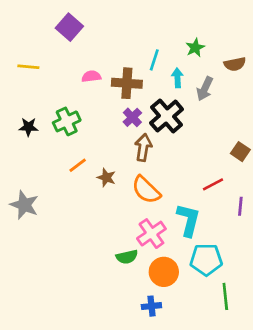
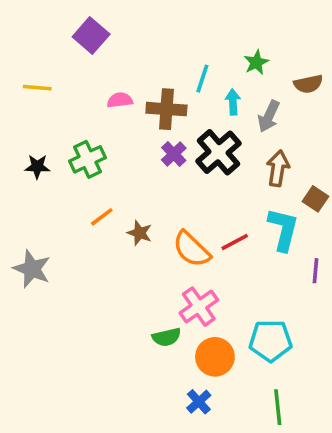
brown arrow: (143, 147) -> (278, 168), moved
red line: (213, 184) -> (235, 242), moved
cyan L-shape: (188, 220) -> (283, 229), moved
green line: (225, 296) -> (278, 407), moved
blue cross: (151, 306) -> (199, 402), turned -36

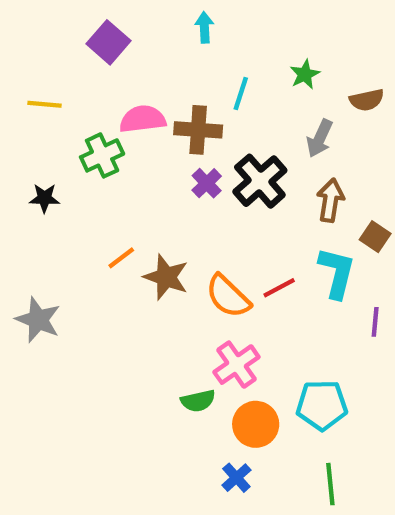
pink semicircle: (120, 100) -> (143, 119), size x1.5
cyan arrow: (233, 102) -> (204, 27), moved
green cross: (88, 159) -> (102, 155), moved
brown star: (140, 233) -> (166, 277), size x1.5

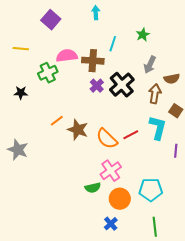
brown semicircle: (367, 100) -> (172, 79), moved

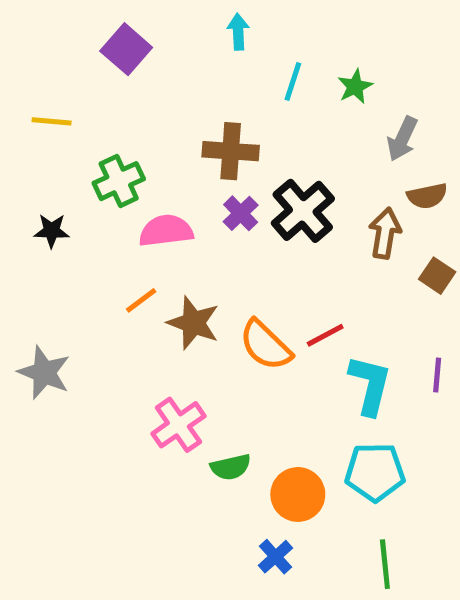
cyan line: (113, 44) -> (293, 82), moved
pink semicircle: (67, 56) -> (166, 231), moved
gray arrow: (150, 65) -> (402, 139), moved
cyan L-shape: (158, 128) -> (370, 385), moved
pink cross: (111, 171) -> (178, 425), moved

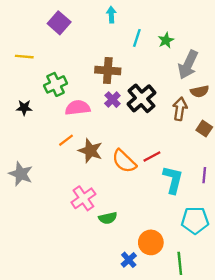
gray arrow: (402, 139) -> (188, 65), size x1.4
cyan pentagon: (375, 472) -> (195, 220), moved
orange circle: (298, 494) -> (151, 242), moved

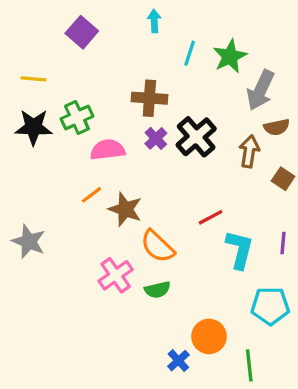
green star: (166, 40) -> (230, 56), size x1.5
black star: (24, 108) -> (34, 127), moved, size x1.6
orange semicircle: (124, 161) -> (157, 246), moved
green semicircle: (108, 218) -> (157, 290), moved

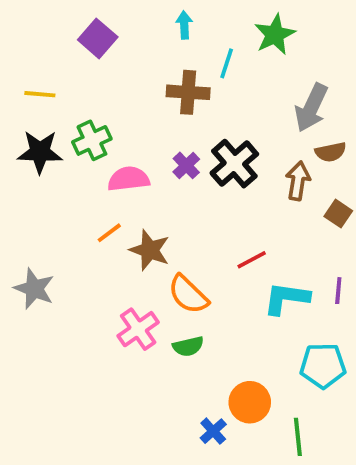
green star: (230, 56) -> (275, 35), moved
brown cross: (149, 98) -> (188, 92), moved
cyan L-shape: (240, 250) -> (286, 298), turned -96

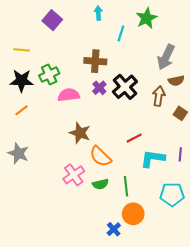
brown cross: (188, 92) -> (95, 61), moved
orange line: (109, 233) -> (22, 110), moved
green line: (298, 437) -> (126, 186), moved

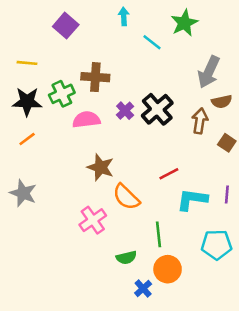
cyan line: (121, 34) -> (152, 42), turned -70
brown cross: (95, 61) -> (95, 77), moved
green semicircle: (100, 184) -> (126, 258), moved

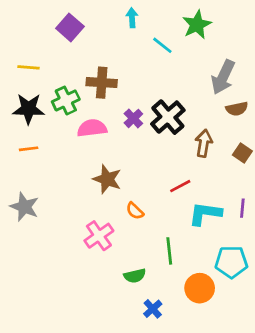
brown arrow: (200, 121) -> (204, 143), moved
orange line: (27, 139) -> (29, 149), turned 30
orange semicircle: (126, 197) -> (135, 211), size x0.6
orange circle: (168, 269) -> (200, 288), moved

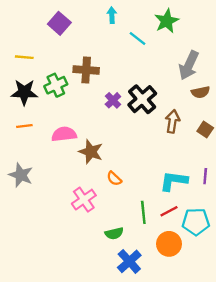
pink semicircle: (92, 128) -> (64, 134), moved
red line: (180, 186) -> (169, 211), moved
blue cross: (153, 309) -> (129, 261), size x1.5

